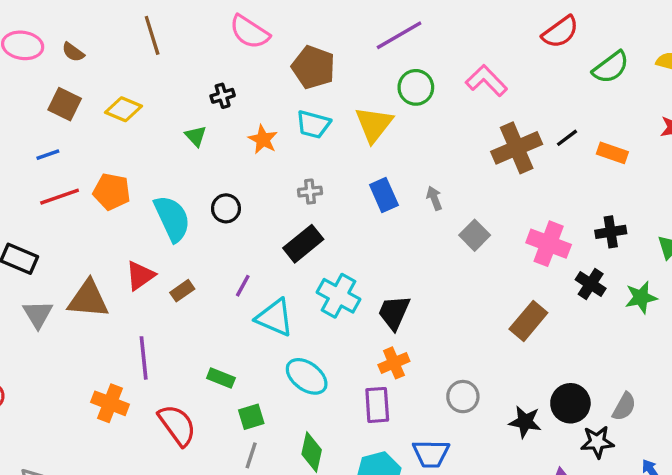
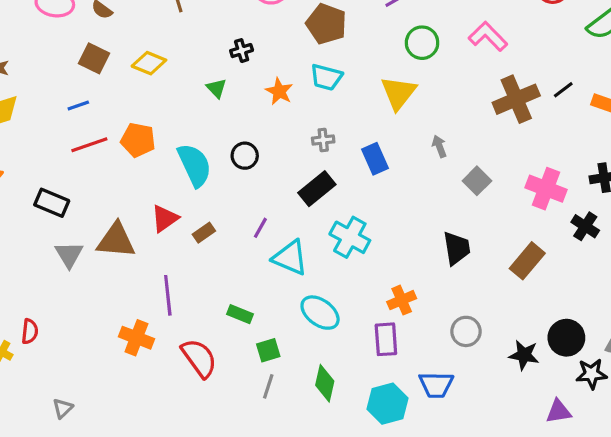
yellow triangle: (374, 124) -> (398, 93), moved
blue rectangle: (384, 195) -> (375, 159), moved
black trapezoid: (394, 313) -> (457, 248), moved, turned 147

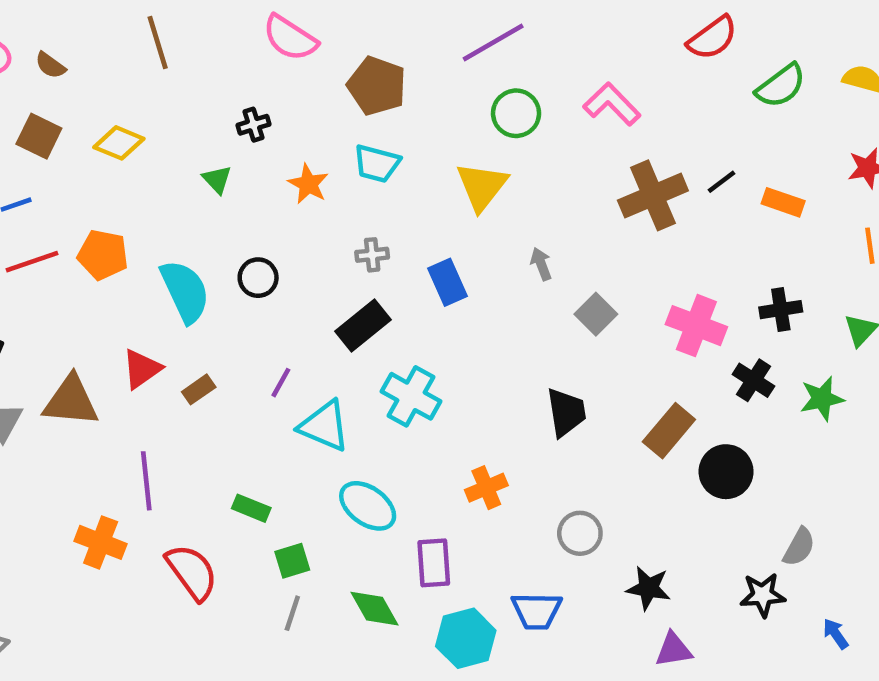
black circle: (566, 338) -> (726, 472), moved
purple rectangle: (386, 339) -> (434, 563), moved
black star: (524, 355) -> (648, 588), moved
green diamond: (325, 383) -> (374, 609), turned -42
purple triangle: (559, 411) -> (674, 650), moved

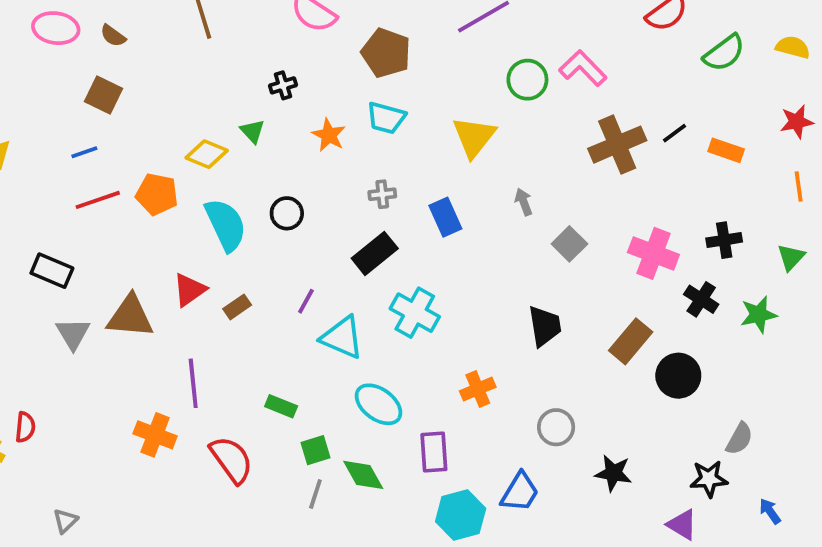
green circle: (516, 113) -> (527, 80), moved
yellow diamond: (119, 143) -> (207, 154), moved
green diamond: (374, 609) -> (363, 475), moved
blue trapezoid: (537, 611) -> (520, 492), turned -60
purple triangle: (674, 650) -> (682, 525), moved, turned 40

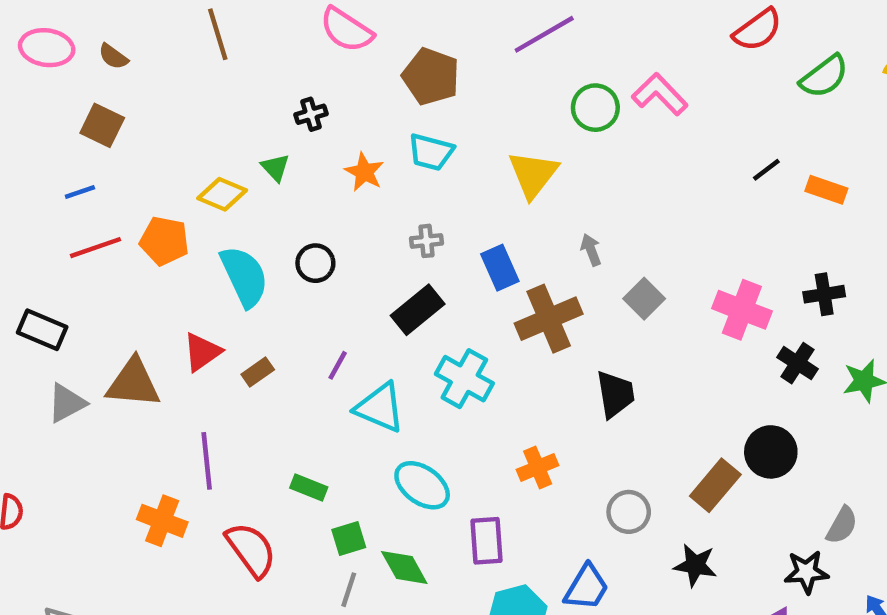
brown cross: (617, 145) -> (549, 319), moved
gray triangle: (73, 334) -> (67, 403), turned 33
brown rectangle: (631, 341) -> (715, 485), moved

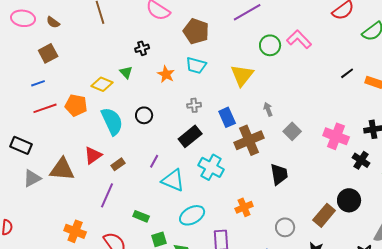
brown square: (102, 125) -> (48, 53), turned 36
purple line: (207, 461) -> (107, 195), moved, turned 30
cyan ellipse: (422, 485) -> (192, 215), turned -65

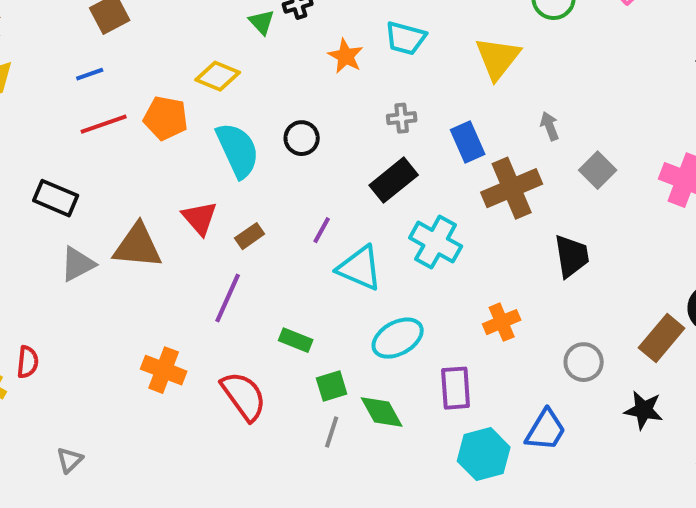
green triangle: (126, 72) -> (262, 22), moved
red triangle: (93, 155) -> (200, 218), turned -36

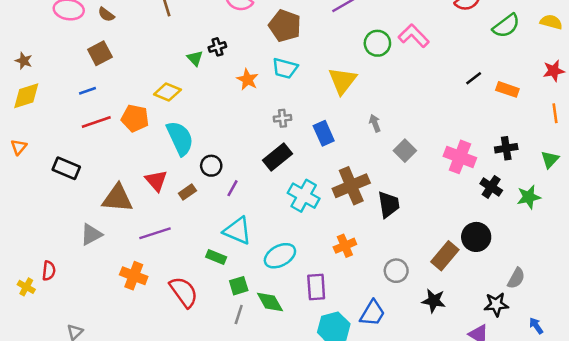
black circle: (302, 138) -> (211, 166), moved
brown cross: (512, 188) -> (351, 186), moved
gray triangle: (78, 264) -> (91, 234), moved
cyan triangle: (360, 268) -> (237, 231), moved
purple line: (228, 298) -> (155, 233), moved, turned 48

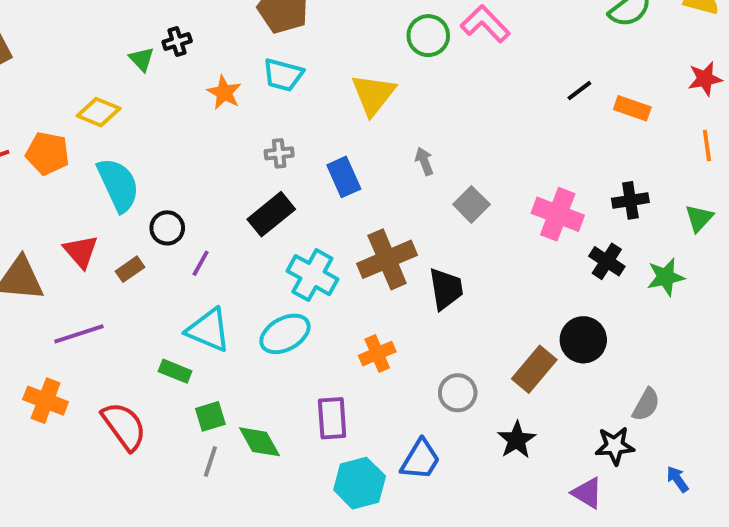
cyan ellipse: (280, 256) -> (285, 334), moved
black star: (434, 301) -> (517, 440), turned 30

